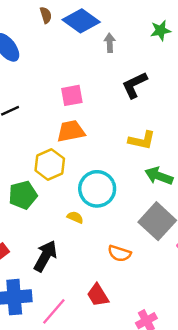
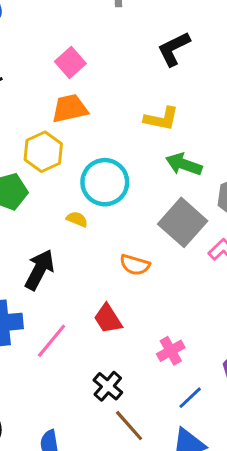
black L-shape: (135, 85) -> (174, 49), moved
pink square: (72, 95) -> (70, 63), turned -30

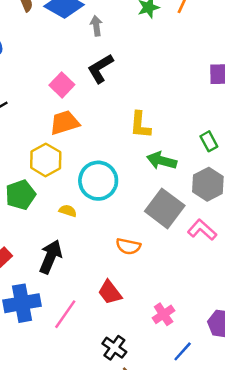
black L-shape: (174, 49) -> (100, 68), moved
yellow L-shape: (161, 119) -> (140, 125), turned 88
yellow semicircle: (77, 219) -> (68, 211), moved

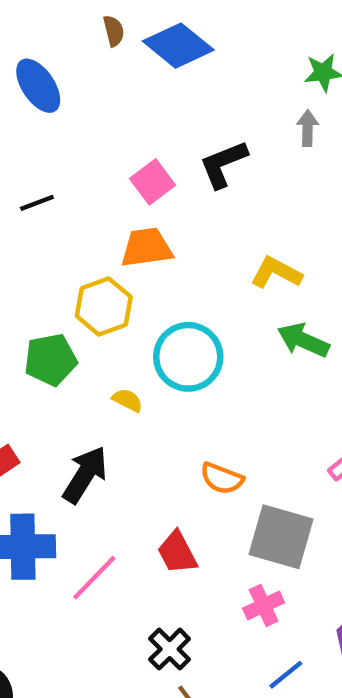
gray arrow: (96, 26) -> (308, 128), moved
yellow L-shape: (140, 125) -> (276, 273), turned 104
gray square: (165, 208) -> (281, 537), moved, turned -30

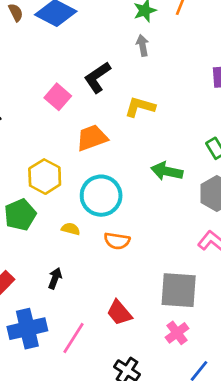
orange trapezoid: (146, 248) -> (92, 138), moved
yellow L-shape: (276, 273) -> (140, 107), moved
black arrow: (85, 475) -> (55, 278), size x0.6
orange semicircle: (222, 478) -> (117, 241), moved

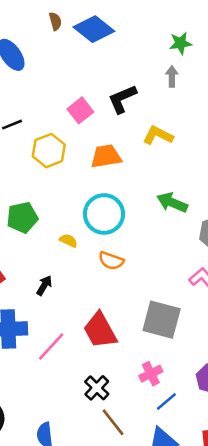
yellow hexagon: (45, 177) -> (49, 151), moved
red trapezoid: (119, 313) -> (100, 330), size x1.4
pink cross: (177, 333) -> (151, 374), moved

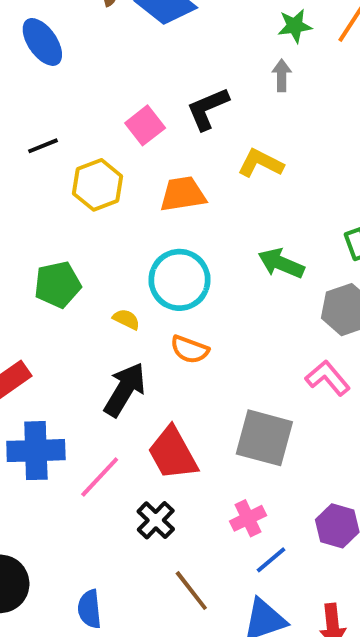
black arrow: (44, 285) -> (125, 390), moved, size x1.8
black cross: (97, 388) -> (156, 520), moved

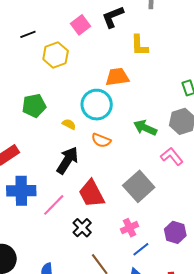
yellow L-shape: (260, 163) -> (139, 45), turned -120
orange trapezoid: (183, 194) -> (117, 77), moved
green arrow: (281, 263) -> (145, 128), moved
gray square: (264, 438) -> (139, 186), turned 32

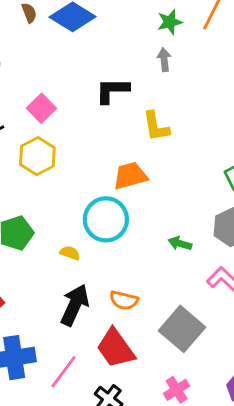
black L-shape: (113, 17) -> (112, 90), turned 30
pink square: (81, 25) -> (41, 108), moved
green arrow: (145, 128) -> (180, 243), size x0.7
orange semicircle: (101, 140) -> (124, 300), moved

